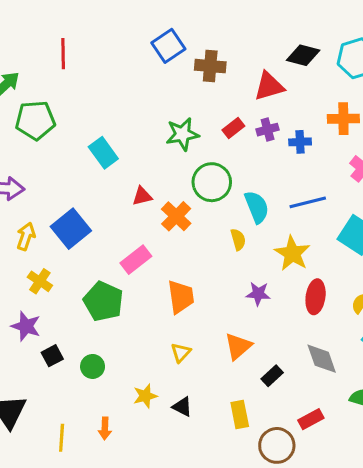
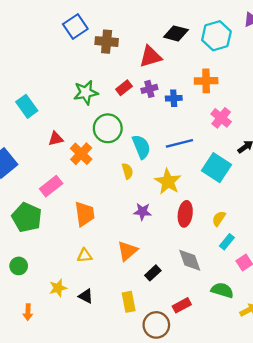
yellow triangle: (181, 353) -> (85, 256), turned 42

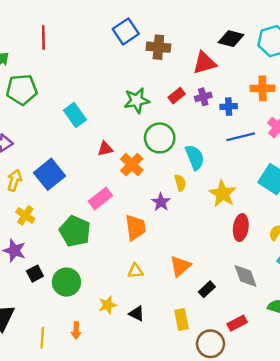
blue line: (179, 143) -> (241, 137), moved
purple star: (142, 212) -> (161, 202), moved, turned 30
green circle: (19, 266) -> (66, 282), size x1.5

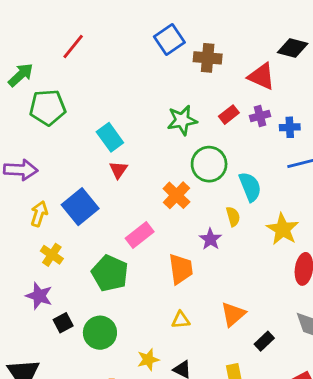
red line: (43, 38) -> (73, 47), turned 40
red triangle: (204, 63) -> (261, 76), turned 40
red triangle: (105, 149) -> (118, 170), moved, turned -42

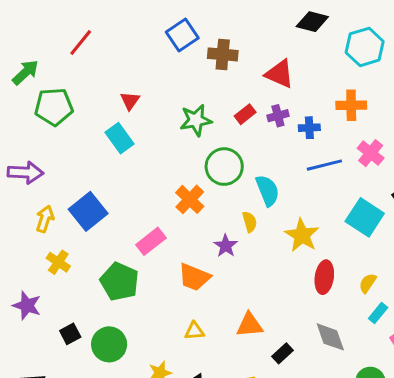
black diamond: (293, 48) -> (312, 22), moved
red triangle: (118, 170) -> (130, 101), moved
orange trapezoid: (181, 269) -> (194, 277), turned 120
purple star: (39, 296) -> (27, 306), moved
orange triangle: (233, 314) -> (250, 325), turned 36

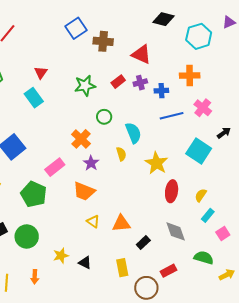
green circle: (224, 167) -> (104, 117), size x0.6
purple star: (226, 246) -> (91, 163), moved
yellow triangle: (194, 331) -> (93, 221), moved, turned 40

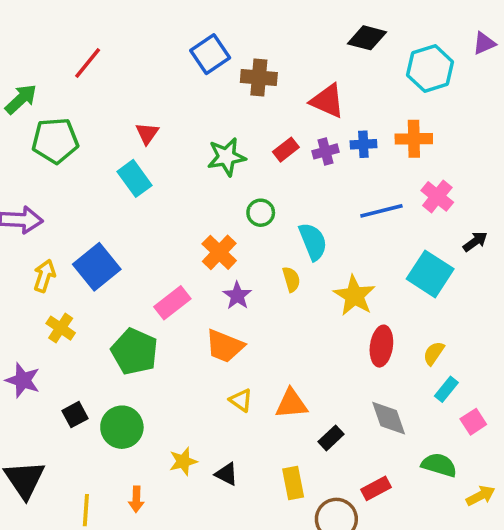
blue cross: (161, 91) -> (363, 144), moved

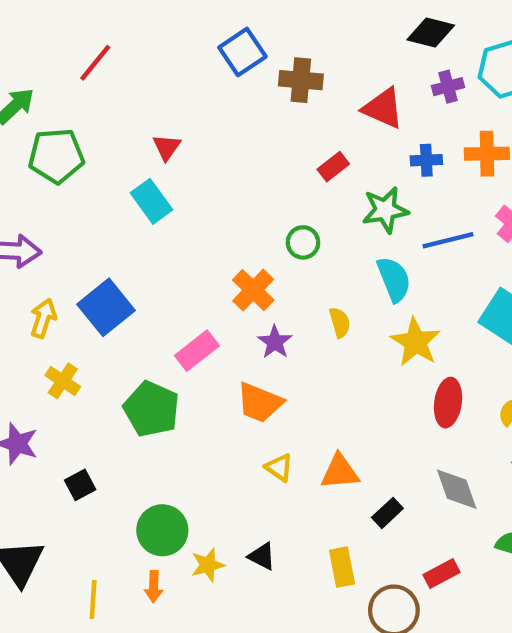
purple cross: (326, 151) -> (448, 87), moved
green star: (226, 157) -> (385, 210), moved
cyan semicircle: (313, 242) -> (394, 279), moved
green circle: (122, 427) -> (162, 530), moved
yellow star: (183, 461) -> (208, 565), moved

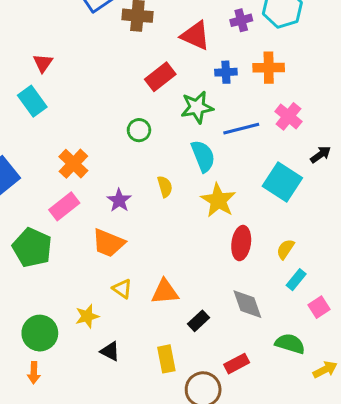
red rectangle: (333, 167) -> (160, 77), size x1.4
orange cross: (253, 290) -> (73, 164), moved
yellow star: (208, 565) -> (87, 316), moved

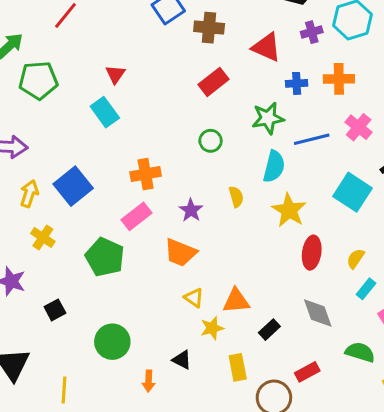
red rectangle: (160, 77) -> (214, 82), moved
cyan semicircle: (203, 156) -> (274, 166), turned 36
orange cross: (73, 164) -> (146, 174), turned 36
yellow star: (87, 316) -> (212, 328), moved
orange arrow: (34, 373) -> (149, 381), moved

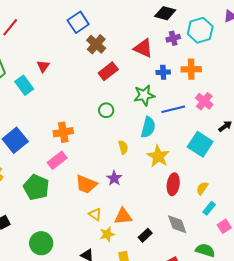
brown cross: (209, 28) -> (96, 44), moved, turned 36
cyan rectangle: (105, 112) -> (24, 85), moved
purple star: (191, 210) -> (114, 178), moved

